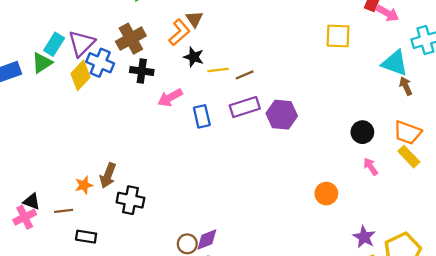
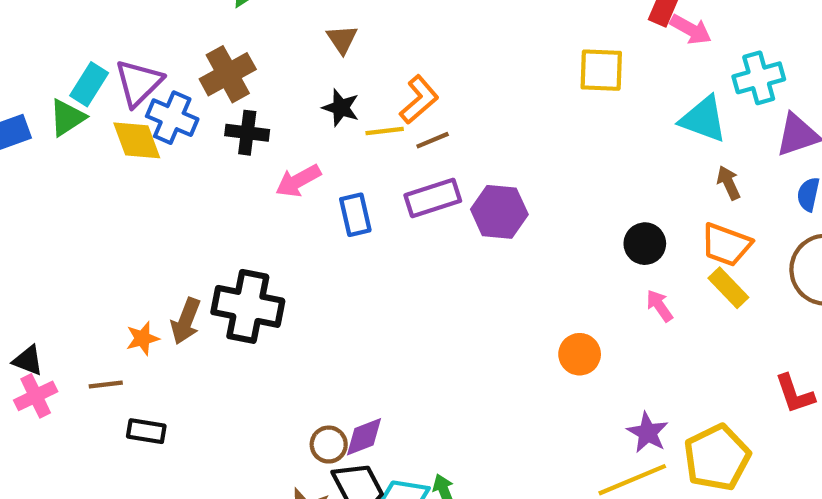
orange L-shape: (179, 32) -> (419, 100), moved
yellow diamond: (81, 75) -> (137, 140), turned -64
brown arrow: (406, 86) -> (729, 183), moved
black cross: (130, 200) -> (248, 306), moved, size x1.4
black triangle: (32, 202) -> (28, 360), moved

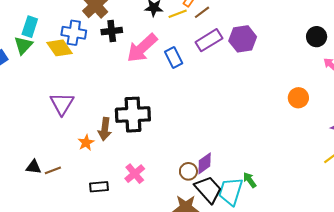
purple triangle: (139, 83) -> (62, 104), moved
pink arrow: (298, 181) -> (142, 48), size x1.5
brown line: (106, 385) -> (53, 170), moved
pink cross: (36, 396) -> (135, 174), moved

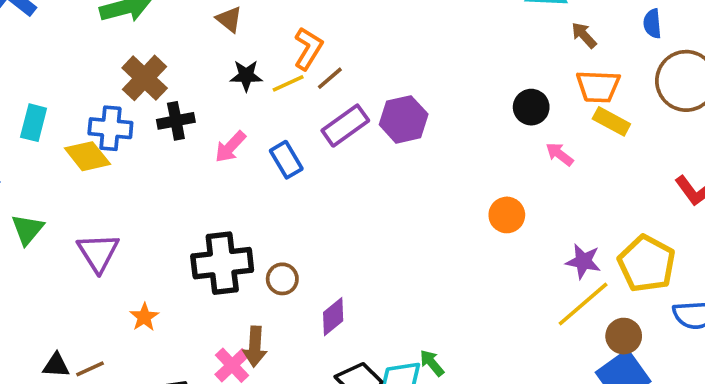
green triangle: (23, 45) -> (27, 229), moved
pink arrow: (142, 48) -> (230, 147), size x0.6
brown arrow: (105, 129) -> (255, 347), moved
purple diamond: (205, 163) -> (333, 317), moved
brown circle: (188, 171) -> (282, 279), moved

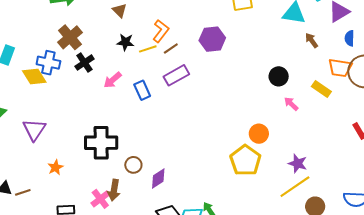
orange trapezoid: (598, 87) -> (340, 68), moved
purple hexagon: (404, 119) -> (212, 39), moved
black cross: (176, 121) -> (84, 63), turned -30
yellow pentagon: (647, 264) -> (245, 160), moved
brown circle: (282, 279) -> (133, 165), moved

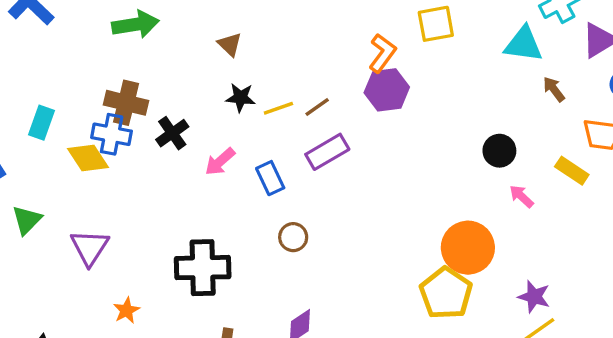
orange L-shape: (161, 31) -> (382, 53), moved
brown cross: (70, 37) -> (126, 103), moved, turned -35
orange circle: (259, 134) -> (468, 248), size x1.6
brown circle: (133, 165) -> (293, 237), moved

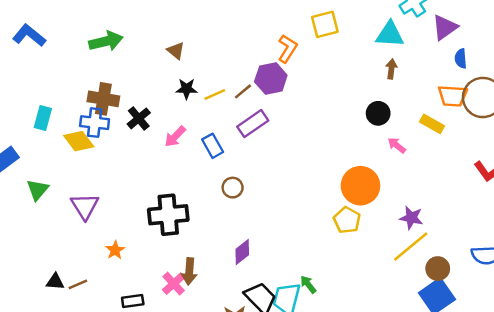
brown arrow: (554, 89) -> (391, 69), moved, turned 48
purple hexagon: (387, 90) -> (271, 79), moved
yellow pentagon: (446, 293) -> (347, 220), size x0.7

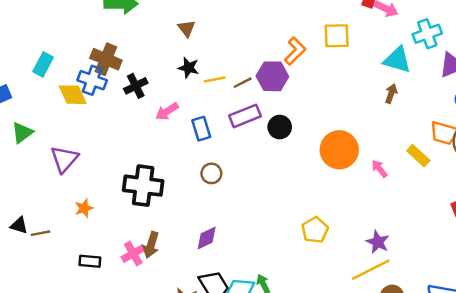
black circle: (378, 113) -> (280, 127), moved
orange circle: (360, 186) -> (339, 150), moved

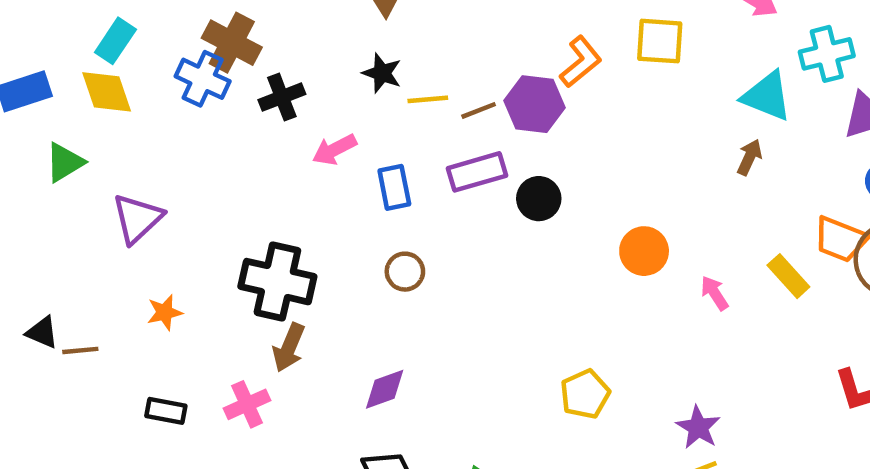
yellow diamond: (73, 95) -> (107, 92), moved
orange circle: (339, 150) -> (644, 251), size x0.7
brown arrow: (151, 245) -> (289, 348), moved

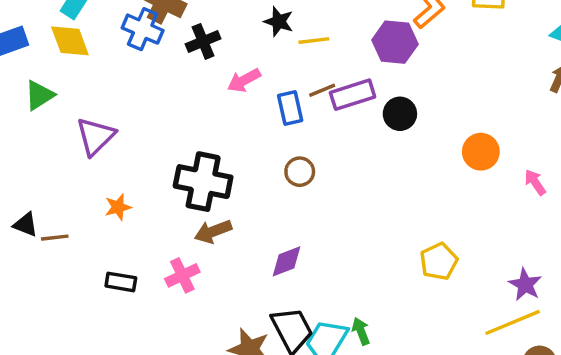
brown line: (479, 110) -> (322, 90), moved
brown arrow: (289, 348) -> (213, 232), turned 48

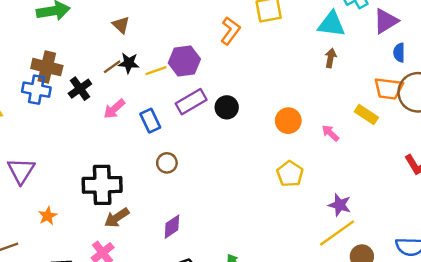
purple hexagon: (395, 42) -> (184, 61), moved
brown line: (322, 90) -> (112, 67), moved
yellow pentagon: (439, 261) -> (290, 174), moved

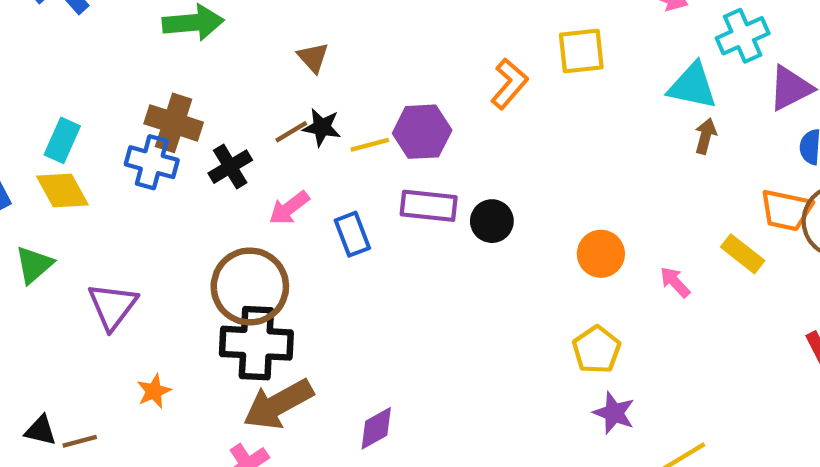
brown arrow: (331, 58) -> (706, 136), moved
purple rectangle: (191, 102) -> (429, 206), turned 32
brown circle: (167, 163) -> (250, 286), moved, size x2.0
purple star: (340, 205) -> (614, 413), moved
brown arrow: (117, 218) -> (278, 404), size x1.5

